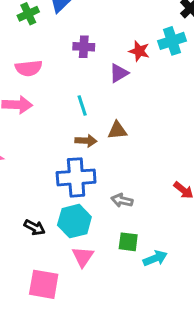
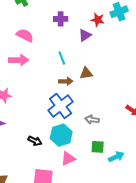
pink semicircle: (29, 68) -> (25, 35), turned -144
blue cross: (76, 177) -> (61, 106), turned -30
pink triangle: (83, 257) -> (68, 158), turned 35

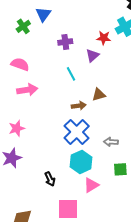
pink semicircle: (25, 35) -> (20, 64), moved
cyan line: (62, 58) -> (71, 74), moved
black arrow: (35, 141) -> (50, 179), moved, turned 48

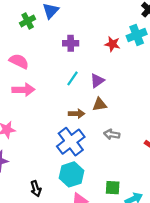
purple triangle: (92, 55) -> (97, 81), moved
cyan line: (71, 74) -> (72, 78), turned 56
gray arrow: (111, 142) -> (112, 134), moved

